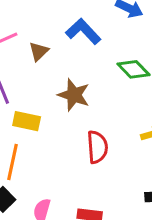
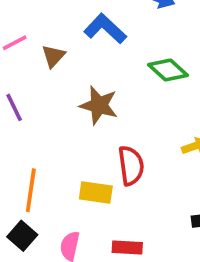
yellow rectangle: (27, 121) -> (96, 193), moved

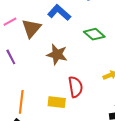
brown triangle: (53, 56) -> (31, 28), size x1.5

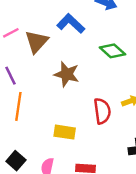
red semicircle: (75, 87) -> (102, 111), moved
orange line: (21, 102) -> (18, 106), moved

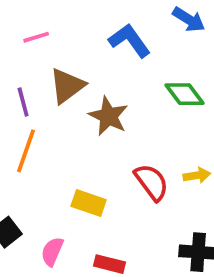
brown triangle: (37, 42) -> (67, 86), moved
red semicircle: (102, 111) -> (152, 182), turned -40

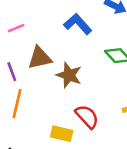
brown triangle: (67, 86) -> (40, 58), turned 30
red semicircle: (152, 182) -> (87, 116), moved

